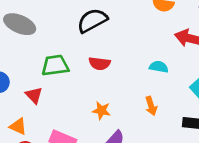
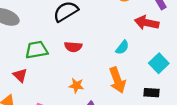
cyan semicircle: (159, 67) -> (122, 47), turned 120
orange arrow: (151, 106) -> (117, 80), size x1.6

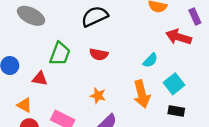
green trapezoid: (37, 50) -> (60, 54), turned 115
cyan square: (159, 63) -> (174, 84), moved
red triangle: (20, 75) -> (40, 79), turned -40

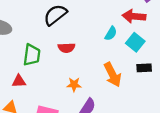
cyan semicircle: (150, 60) -> (111, 33), moved
cyan square: (174, 84) -> (135, 42), moved
black rectangle: (176, 111) -> (144, 68), moved

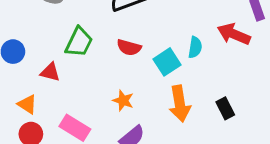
cyan semicircle: (111, 33) -> (195, 47), turned -40
cyan square: (135, 42) -> (167, 62), moved
black rectangle: (144, 68) -> (225, 108), turned 48

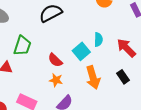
red arrow: (234, 34) -> (126, 48), moved, turned 30
red semicircle: (129, 47) -> (55, 60), moved, turned 35

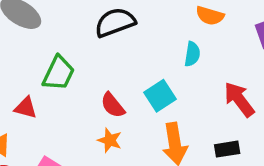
cyan semicircle: (98, 40) -> (192, 54), moved
black rectangle: (123, 77) -> (227, 149), turned -72

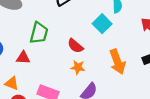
cyan square: (160, 96) -> (102, 24), moved

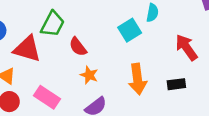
red semicircle: (75, 46) -> (78, 47), moved
red triangle: (23, 58) -> (27, 49), size x1.6

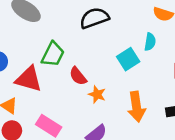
orange star: (89, 75) -> (97, 94), moved

